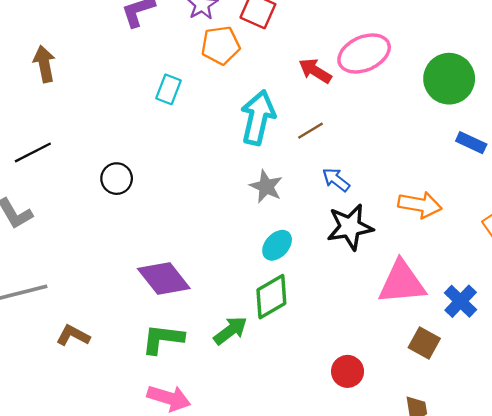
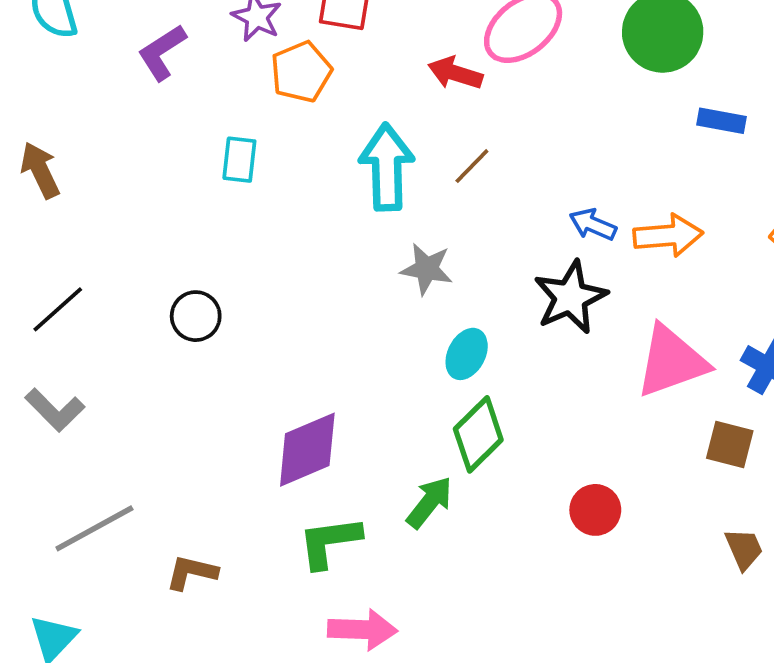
blue arrow: (336, 180) -> (593, 224), moved
purple diamond: (164, 279) -> (307, 450), turned -60
red circle: (348, 371) -> (595, 510), moved

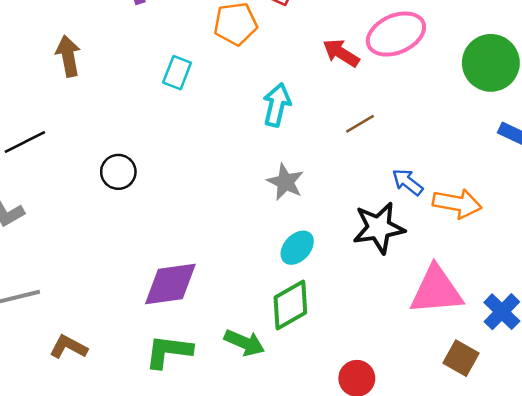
brown line: (472, 166) -> (360, 124), moved
cyan arrow: (387, 167) -> (277, 105), size x0.7
brown arrow: (40, 170) -> (68, 56), moved
green arrow: (429, 502) -> (244, 343), turned 60

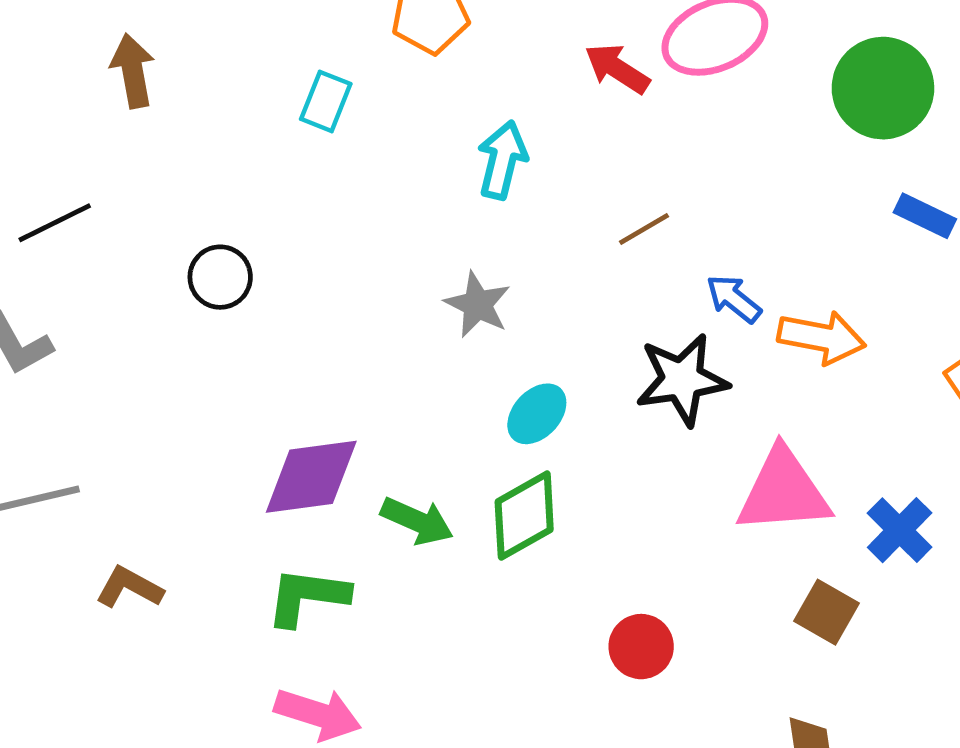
brown line: (360, 124) -> (644, 229), moved
gray star: (285, 182) -> (478, 305), moved
green arrow: (244, 343) -> (417, 521), moved

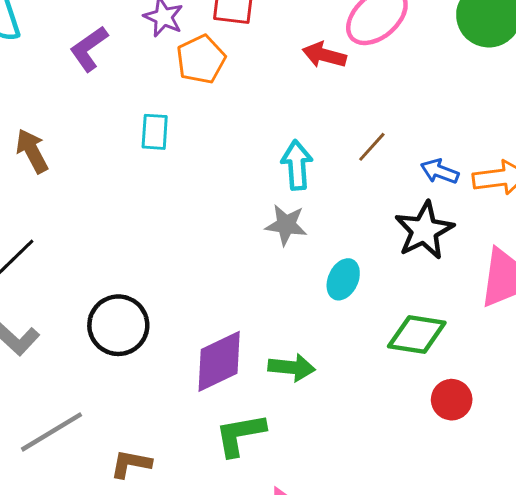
cyan arrow: (502, 160) -> (297, 165), moved
black circle: (220, 277) -> (118, 325), moved, size x1.5
green diamond: (524, 516) -> (417, 334), moved, turned 56

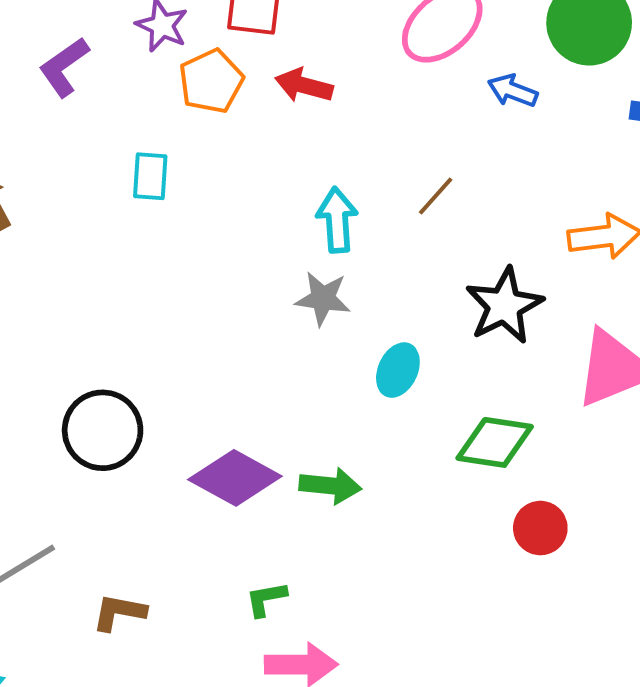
red arrow: (324, 55) -> (304, 85), moved
blue arrow: (440, 171) -> (513, 91), moved
purple diamond: (219, 361) -> (235, 478), turned 54
green L-shape: (240, 435) -> (266, 599), moved, size x0.6

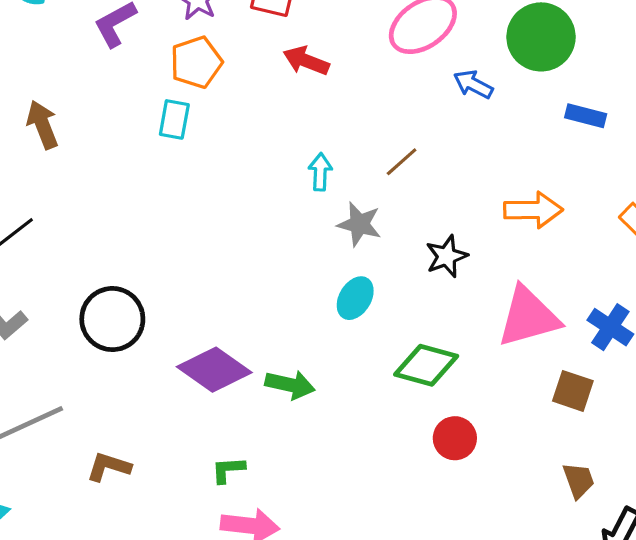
orange pentagon: (211, 81) -> (196, 62), moved
cyan arrow: (337, 220) -> (320, 172), size x0.7
gray star: (323, 298) -> (359, 224), moved
black star: (504, 306) -> (447, 256), size x0.7

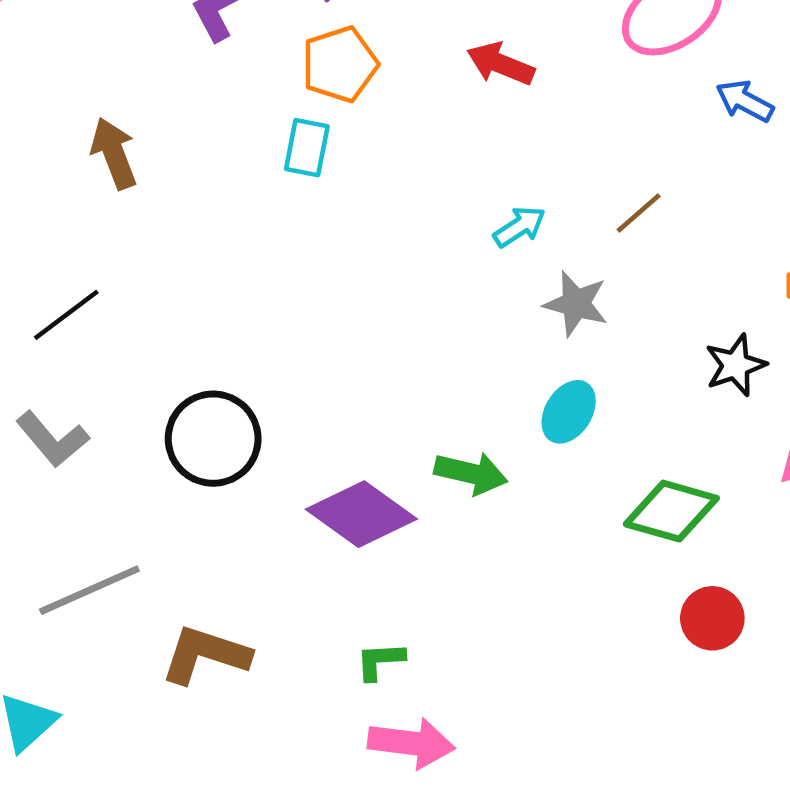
cyan arrow: (320, 172) -> (519, 227), turned 54
black star: (447, 256) -> (735, 365), moved
green arrow: (290, 385) -> (471, 473), moved
brown L-shape: (109, 467) -> (205, 655), size x1.4

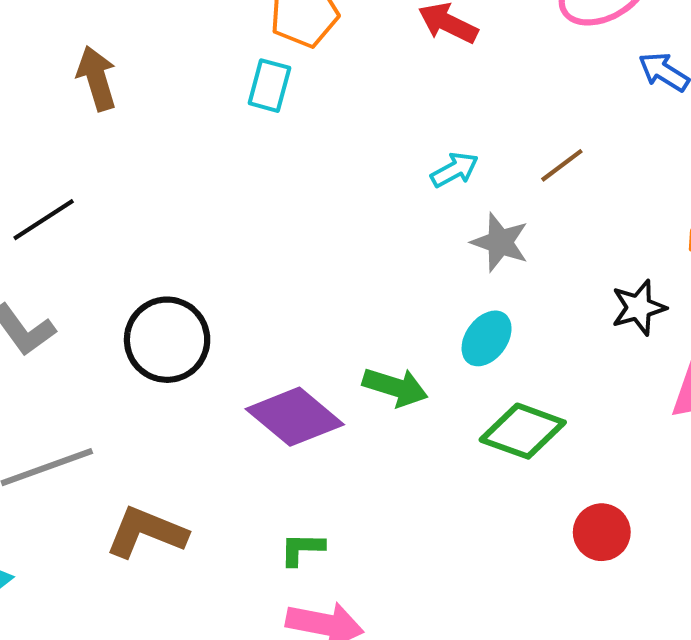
green diamond: (671, 511) -> (523, 431), moved

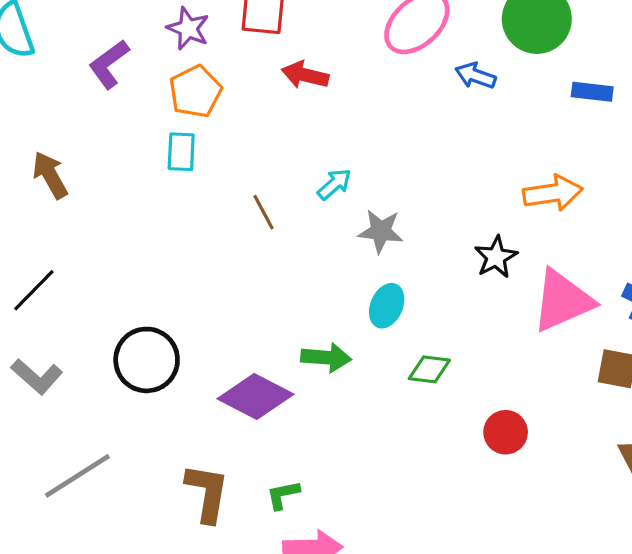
brown line: (562, 165) -> (263, 212), moved, turned -69
green diamond: (523, 431) -> (429, 369), size x0.7
brown L-shape: (146, 532) -> (207, 493), moved, turned 90

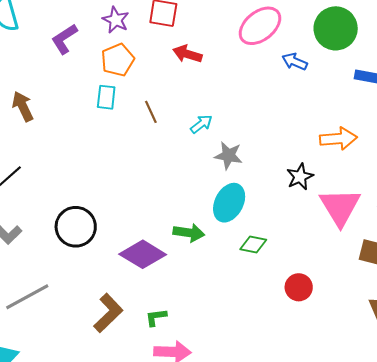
brown line: (263, 212) -> (151, 112), moved
pink triangle: (563, 301) -> (340, 207), turned -42
cyan ellipse: (387, 306) -> (229, 203), size x1.4
brown L-shape: (207, 493) -> (108, 313), turned 33

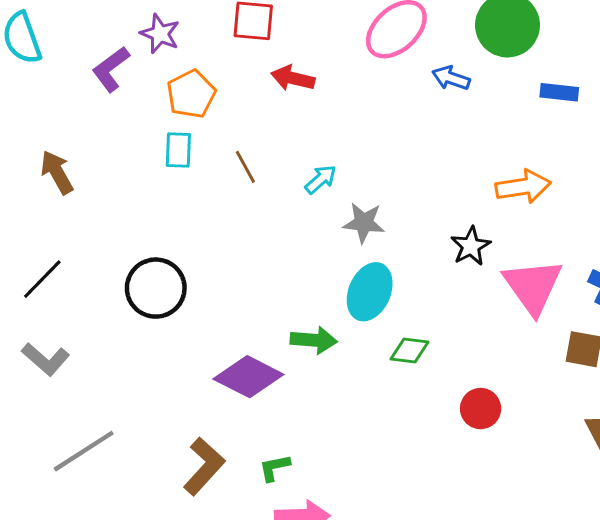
purple star: (116, 20) -> (160, 34), moved
black circle: (76, 227) -> (156, 288), moved

